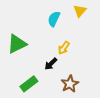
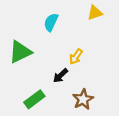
yellow triangle: (80, 11) -> (95, 13), turned 32
cyan semicircle: (54, 19) -> (51, 22), moved

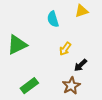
cyan semicircle: (51, 22) -> (53, 19), moved, turned -42
black arrow: (60, 76) -> (80, 65), moved

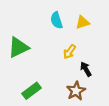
yellow triangle: (82, 11) -> (83, 22), moved
black arrow: (80, 65) -> (86, 69), turned 104

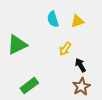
brown star: (76, 91) -> (81, 87), moved

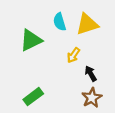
yellow triangle: (77, 21) -> (87, 24), size x1.5
green triangle: (17, 45) -> (31, 40), moved

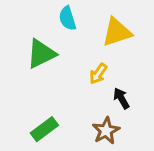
cyan semicircle: (60, 22) -> (67, 18), moved
brown star: (92, 98) -> (106, 131), moved

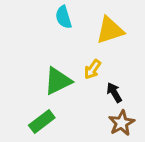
green triangle: (41, 54) -> (58, 81), moved
brown star: (106, 131) -> (122, 123), moved

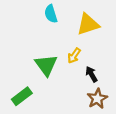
green triangle: (58, 81) -> (46, 65), turned -40
green rectangle: (42, 122) -> (22, 96), moved

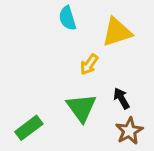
yellow arrow: (74, 56) -> (89, 64), moved
green triangle: (46, 65) -> (81, 108), moved

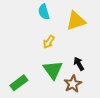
yellow arrow: (89, 64) -> (49, 42), moved
brown star: (129, 131) -> (73, 84), moved

